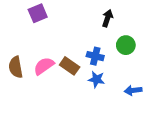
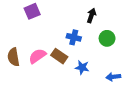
blue cross: (95, 56) -> (74, 37), moved

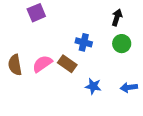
black arrow: (91, 15) -> (117, 17), moved
blue star: (82, 67) -> (93, 86), moved

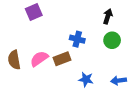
brown rectangle: (67, 64) -> (62, 59), turned -56

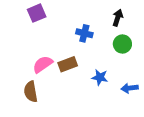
blue cross: (77, 39) -> (84, 33), moved
brown semicircle: (14, 60) -> (31, 92), moved
blue star: (86, 79) -> (100, 77), moved

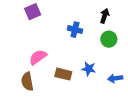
brown rectangle: (68, 64) -> (63, 74), moved, turned 35

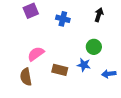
blue cross: (75, 30) -> (63, 19), moved
green circle: (109, 39) -> (94, 47), moved

